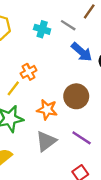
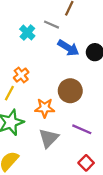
cyan cross: (42, 29) -> (27, 33), turned 35

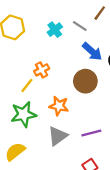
brown circle: (70, 91) -> (85, 81), moved
purple line: (82, 129) -> (91, 133), turned -48

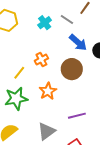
orange cross: (42, 70) -> (41, 60), moved
orange star: (59, 106) -> (48, 91), turned 30
gray triangle: (58, 136) -> (46, 131), moved

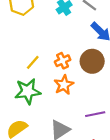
orange cross: (41, 60) -> (63, 61), moved

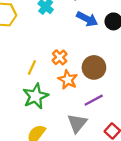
brown circle: (92, 61) -> (94, 67), moved
purple line: (95, 114) -> (94, 100), moved

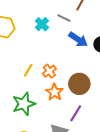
yellow line: (32, 67) -> (28, 70), moved
purple line: (94, 100) -> (76, 113), turned -36

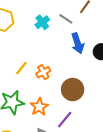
blue arrow: (78, 39) -> (78, 43), turned 30
orange star: (54, 92) -> (39, 107), moved

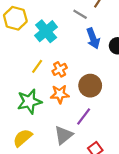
cyan cross: (42, 22) -> (46, 31), moved, size x1.5
orange star: (39, 107) -> (60, 94), moved, turned 30

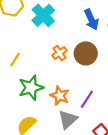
yellow line: (37, 66) -> (15, 60), moved
brown circle: (90, 86) -> (86, 53), moved
orange star: (60, 94) -> (60, 96), moved, turned 30

